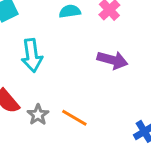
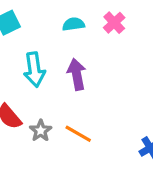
purple arrow: (112, 60) -> (77, 74), moved, turned -116

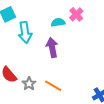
cyan semicircle: (73, 24) -> (58, 22), moved
cyan arrow: (34, 70) -> (25, 32), moved

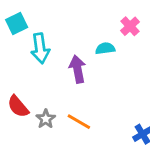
pink cross: (76, 14) -> (130, 26), moved
cyan semicircle: (58, 22) -> (105, 48), moved

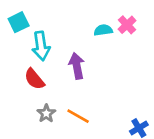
cyan semicircle: (105, 48) -> (103, 30), moved
red semicircle: (18, 106) -> (34, 79), moved

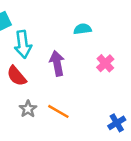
pink cross: (127, 25) -> (105, 63), moved

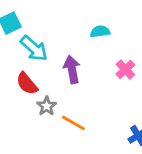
cyan arrow: (23, 44) -> (34, 48), turned -40
gray star: (28, 109) -> (47, 106), moved

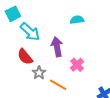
pink cross: (125, 69) -> (77, 65), moved

